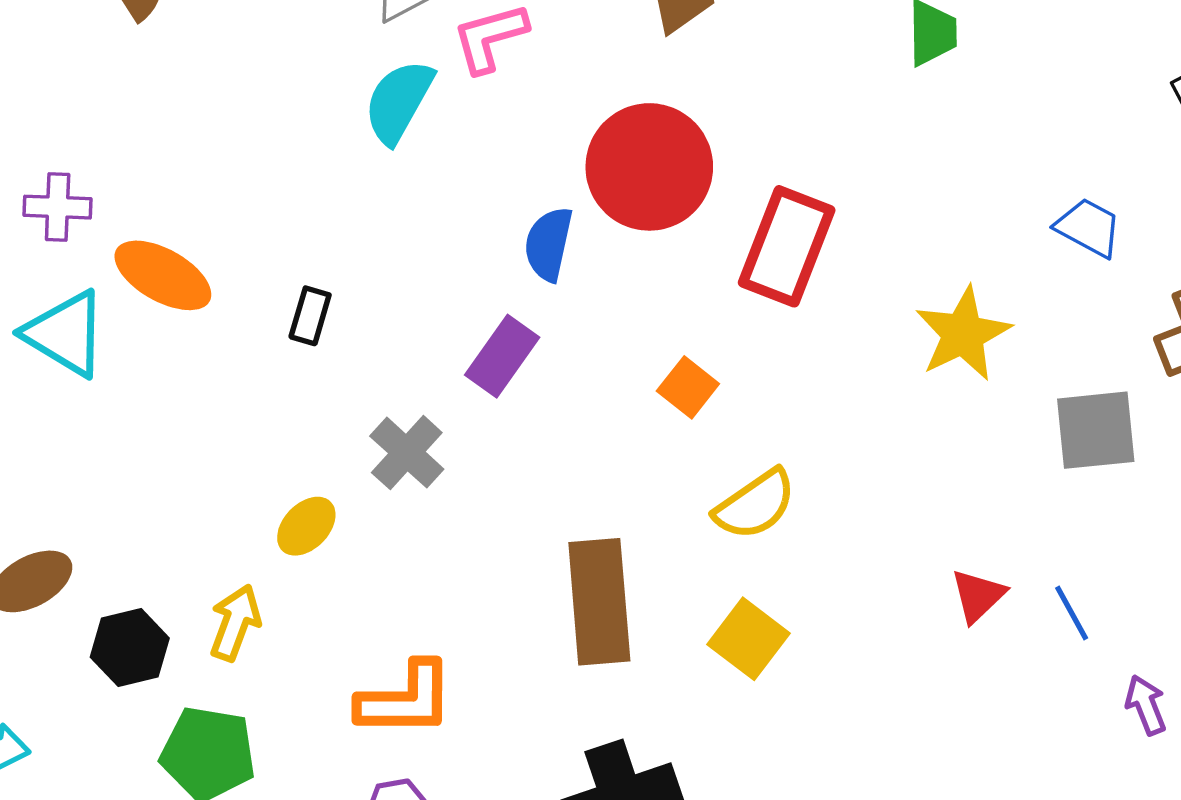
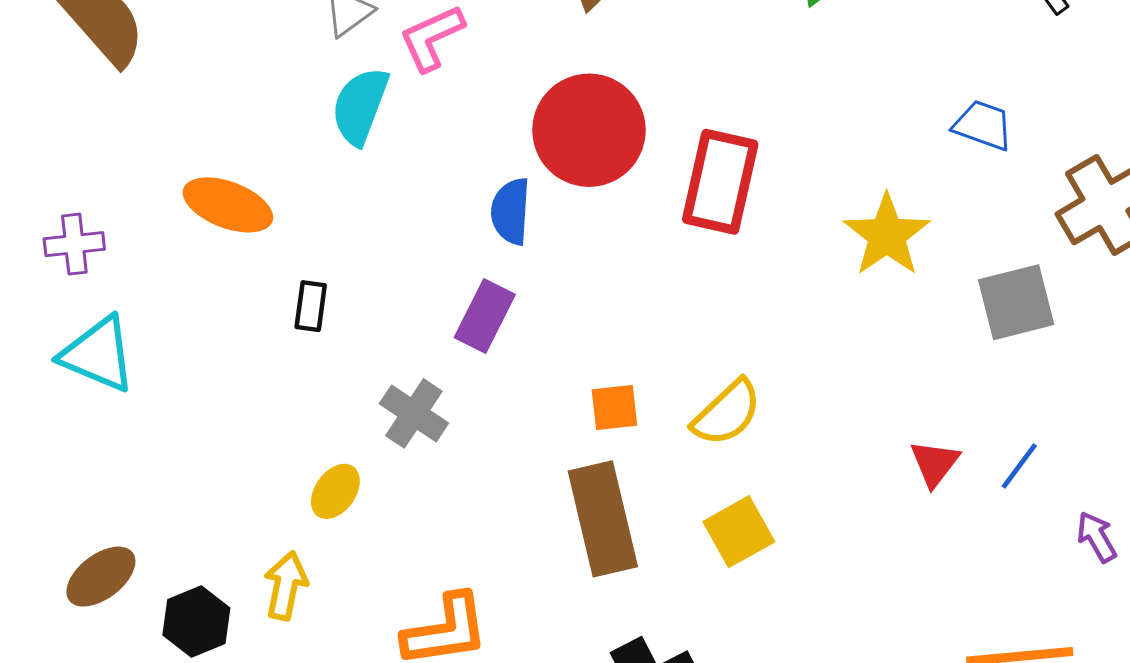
orange ellipse: (163, 275) -> (228, 205), moved
orange square: (688, 387) -> (614, 408), moved, turned -36
blue line: (1072, 613) -> (1019, 466), turned 74
yellow square: (748, 639) -> (739, 532), turned 32

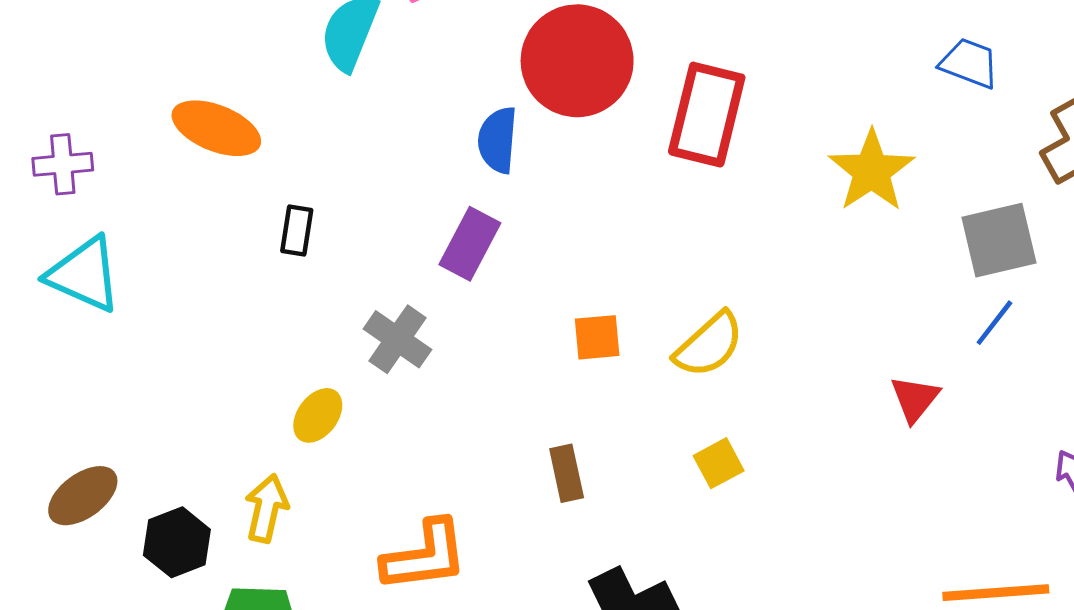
blue line: (1019, 466) -> (994, 323), moved
brown rectangle: (603, 519) -> (567, 473), moved, size x0.5
yellow square: (739, 532) -> (719, 463), size x0.7

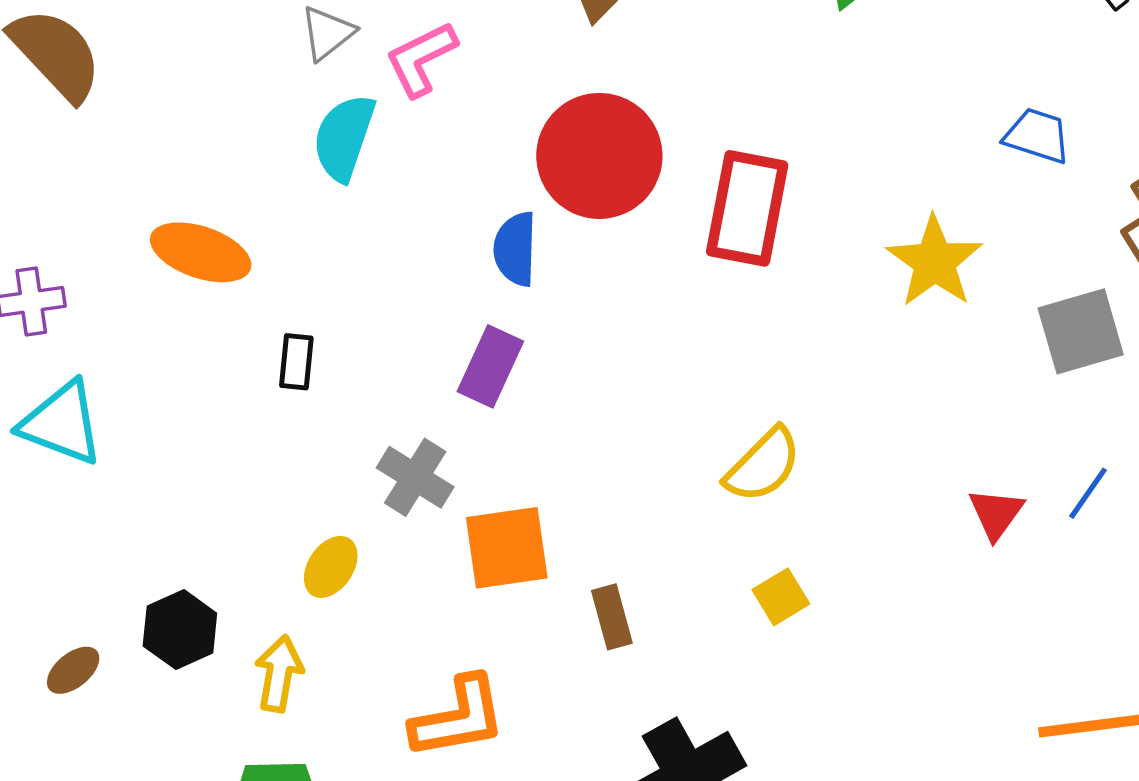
blue line: (994, 323) -> (1088, 493), moved
orange square: (597, 337) -> (507, 548), moved, size x1.6
brown ellipse: (83, 496) -> (73, 670), size x0.7
black hexagon: (177, 542) -> (180, 630), moved

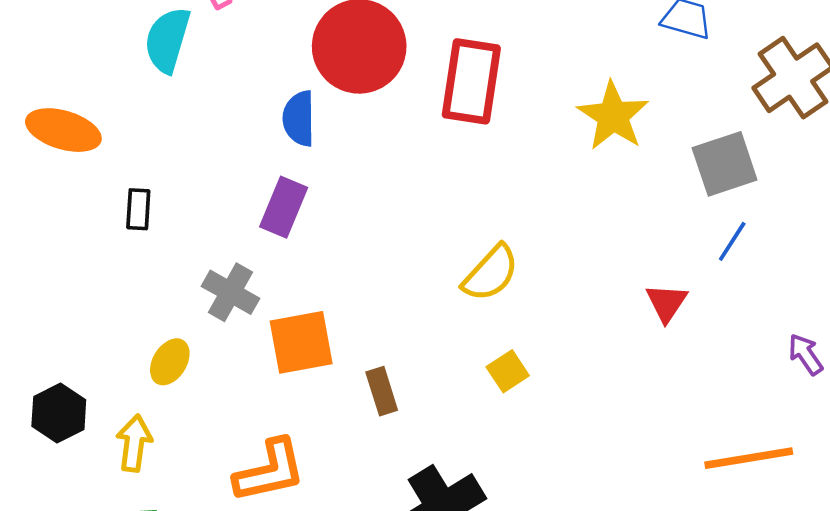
blue line: (1088, 493) -> (732, 241), moved

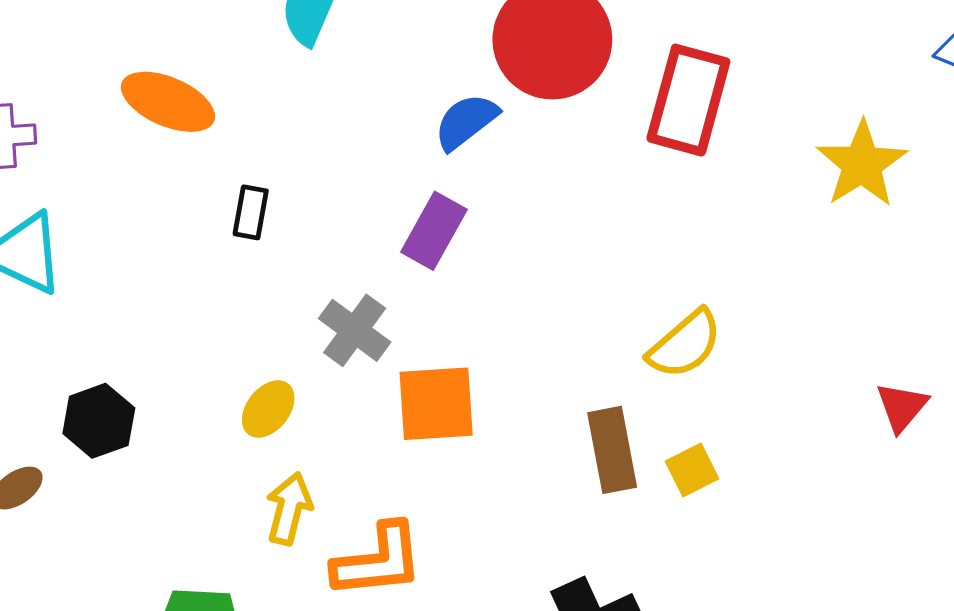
blue semicircle: (299, 118) -> (466, 122), turned 46
brown rectangle: (382, 391) -> (612, 450), moved, size x1.4
black hexagon: (59, 413) -> (99, 421), moved
yellow arrow: (134, 443) -> (289, 509), moved

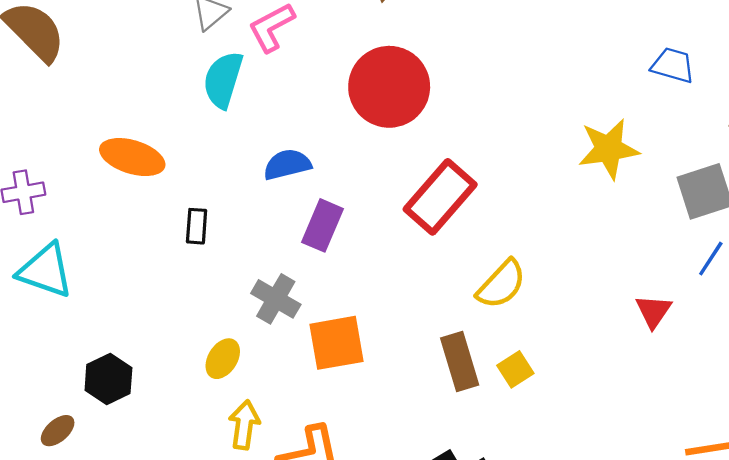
red rectangle: (688, 100) -> (440, 197), moved, turned 32
blue semicircle: (466, 122) -> (287, 165), moved, turned 30
yellow star: (862, 164) -> (609, 149), turned 30

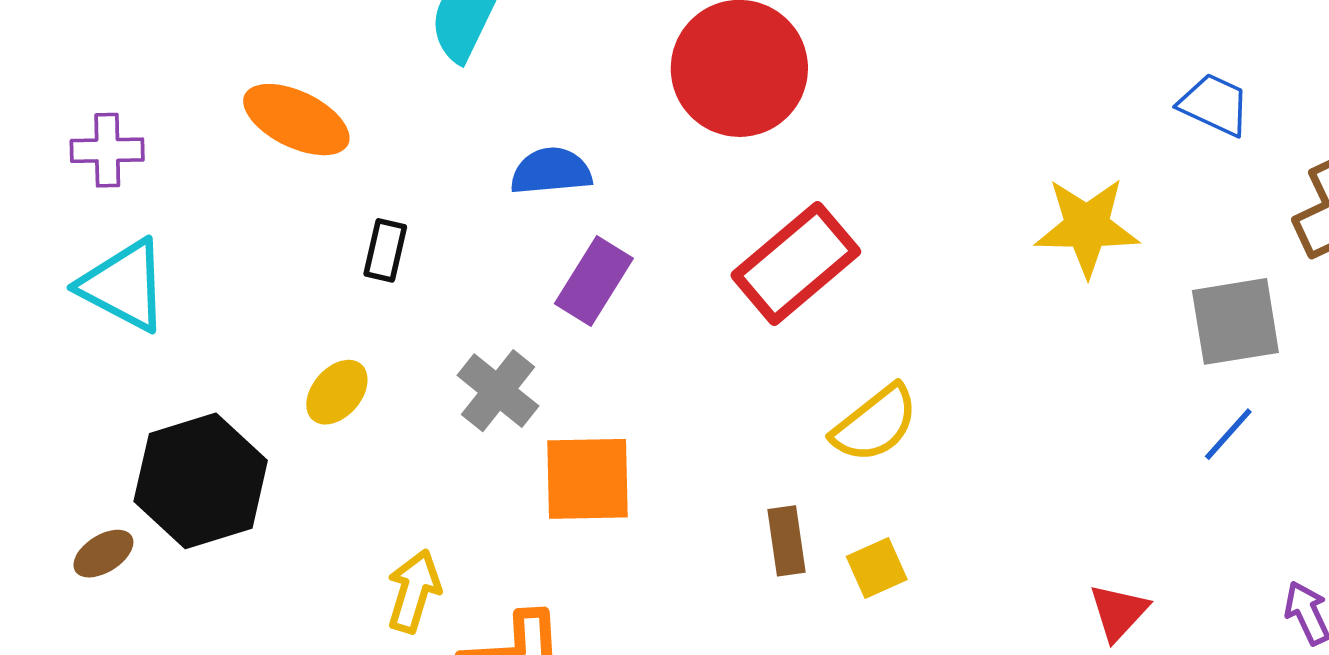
red triangle: (653, 311) -> (1119, 612), moved
yellow ellipse: (223, 359) -> (337, 392), moved
brown rectangle: (460, 361) -> (786, 541), size x0.7
black hexagon: (108, 379) -> (201, 481), size x1.6

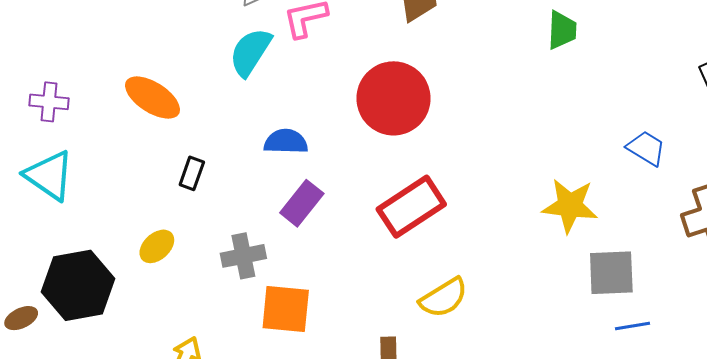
gray square: (1235, 321) -> (611, 273), moved
gray cross: (498, 391) -> (243, 256), turned 33
blue line: (1228, 434) -> (632, 326), turned 32

